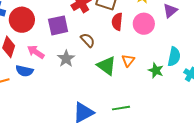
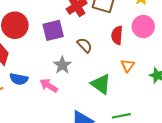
red semicircle: (117, 22) -> (117, 35), moved
pink arrow: (36, 52) -> (49, 86), moved
green triangle: (107, 66) -> (101, 84), moved

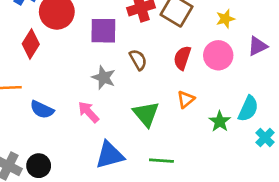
gray star: (62, 65) -> (104, 78), turned -30
blue semicircle: (19, 79) -> (42, 110), moved
pink arrow: (49, 86) -> (88, 112), moved

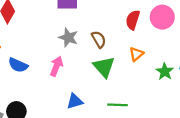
brown semicircle: (138, 60) -> (99, 39), moved
pink arrow: (88, 112) -> (56, 66), turned 66
blue triangle: (110, 155) -> (75, 101), size x0.7

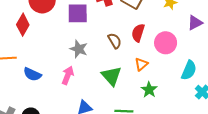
pink circle: (162, 17) -> (166, 43), moved
brown semicircle: (99, 39) -> (115, 41), moved
green star: (165, 72) -> (149, 90), moved

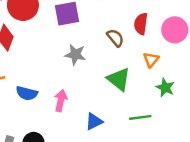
pink arrow: (68, 75) -> (61, 101), moved

